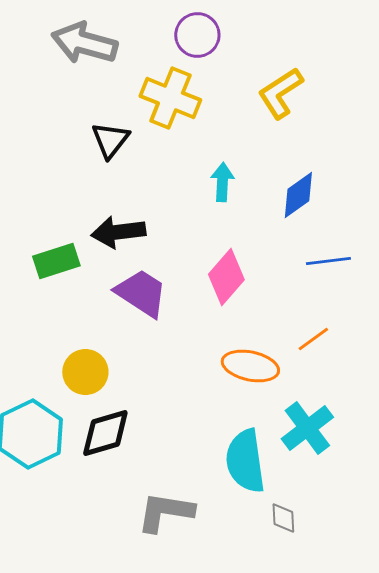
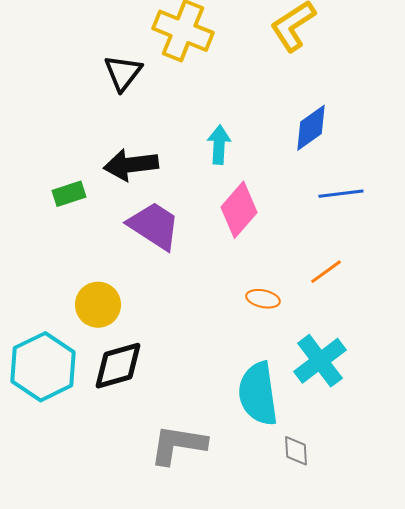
cyan arrow: (222, 182) -> (219, 145), moved
green rectangle: (56, 261) -> (69, 194), size x0.7
orange ellipse: (250, 366) -> (263, 299), size x0.6

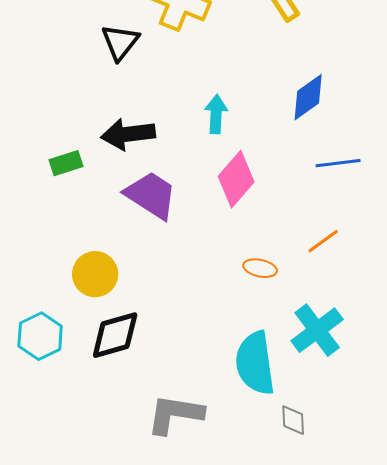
cyan hexagon: (43, 367) -> (40, 336), size x0.7

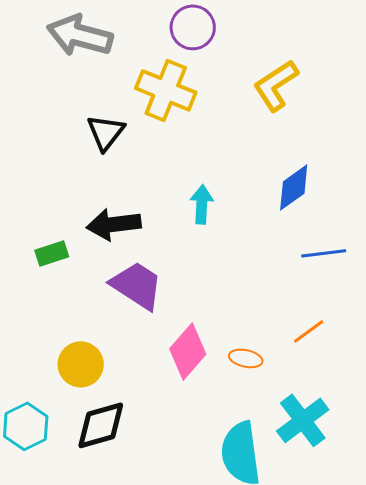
pink diamond: (236, 179) -> (188, 351), moved

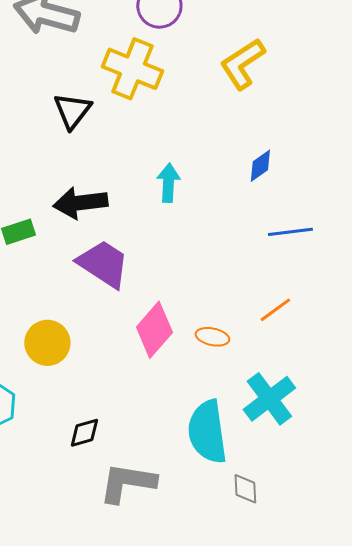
blue diamond: (294, 187) -> (260, 166), size x0.7
black diamond: (101, 425) -> (84, 433), moved, size x0.6

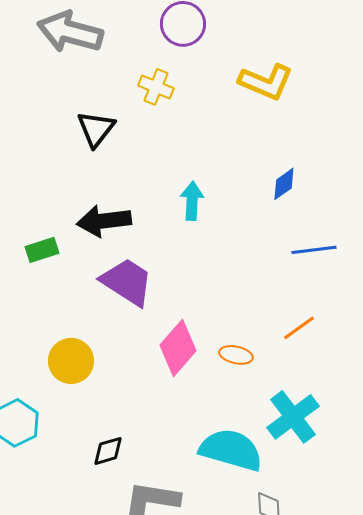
yellow L-shape: (242, 64) -> (266, 82), turned -124
yellow cross: (132, 69) -> (156, 87), size x0.6
cyan semicircle: (207, 432) -> (231, 450), turned 114

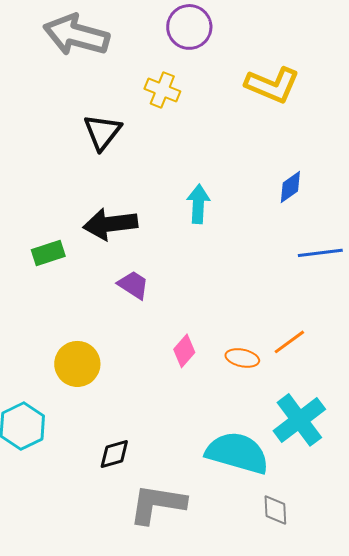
purple trapezoid: (127, 282) -> (133, 285), size x0.6
orange line: (299, 328) -> (289, 342), moved
pink diamond: (178, 348) -> (184, 351), size x0.6

